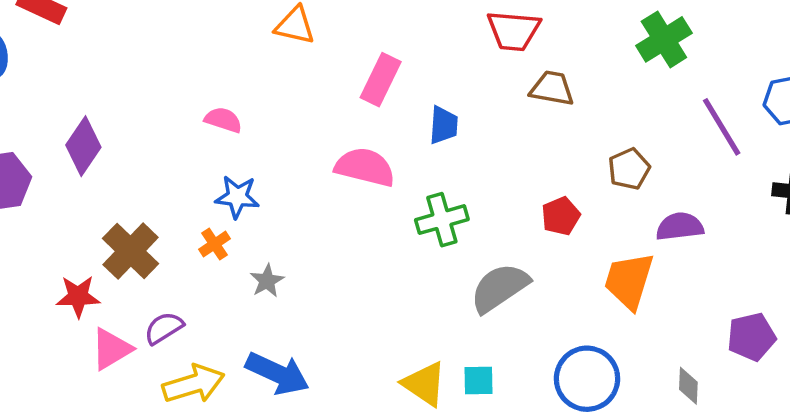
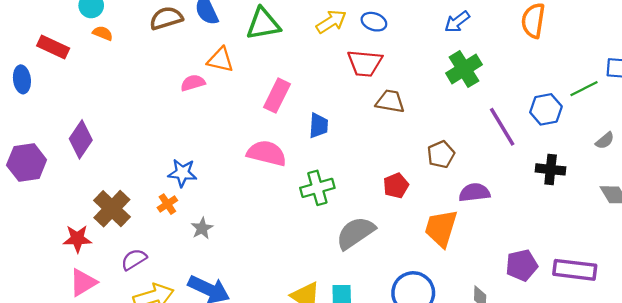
pink semicircle: (223, 120) -> (193, 83), moved, turned -35
pink triangle: (111, 349) -> (83, 283), moved

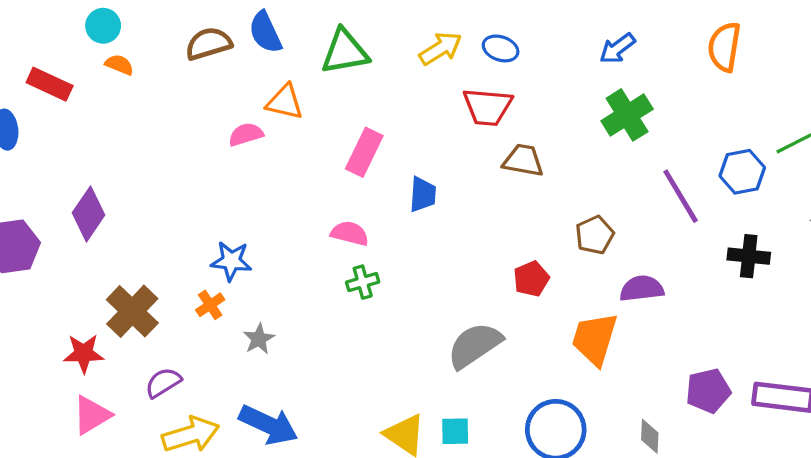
pink semicircle: (267, 153) -> (350, 233), size x0.7
green cross: (317, 188) -> (363, 282), moved, size x0.7

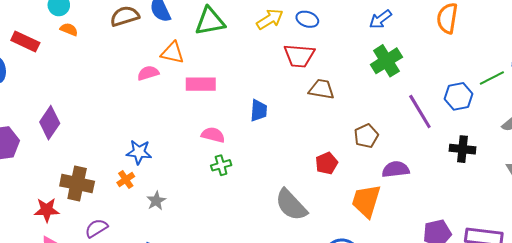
pink rectangle: (364, 152) -> (201, 84), moved, turned 64
brown cross: (132, 311) -> (77, 184), turned -32
gray semicircle: (475, 345) -> (291, 205), turned -99

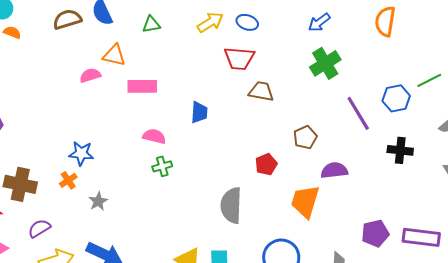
green triangle: (210, 21) -> (151, 24), size x0.6
gray semicircle: (291, 205) -> (231, 205), turned 45

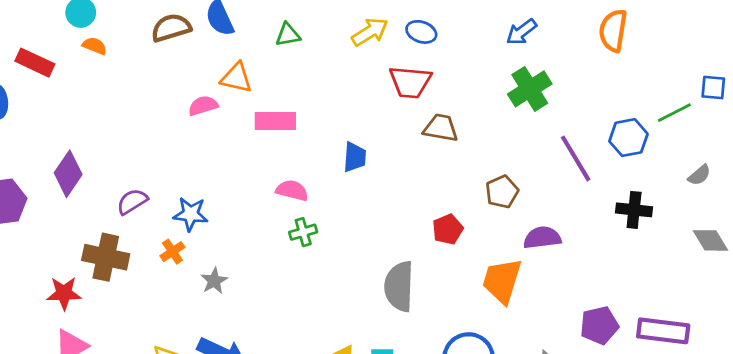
purple semicircle: (39, 228) -> (132, 202), moved

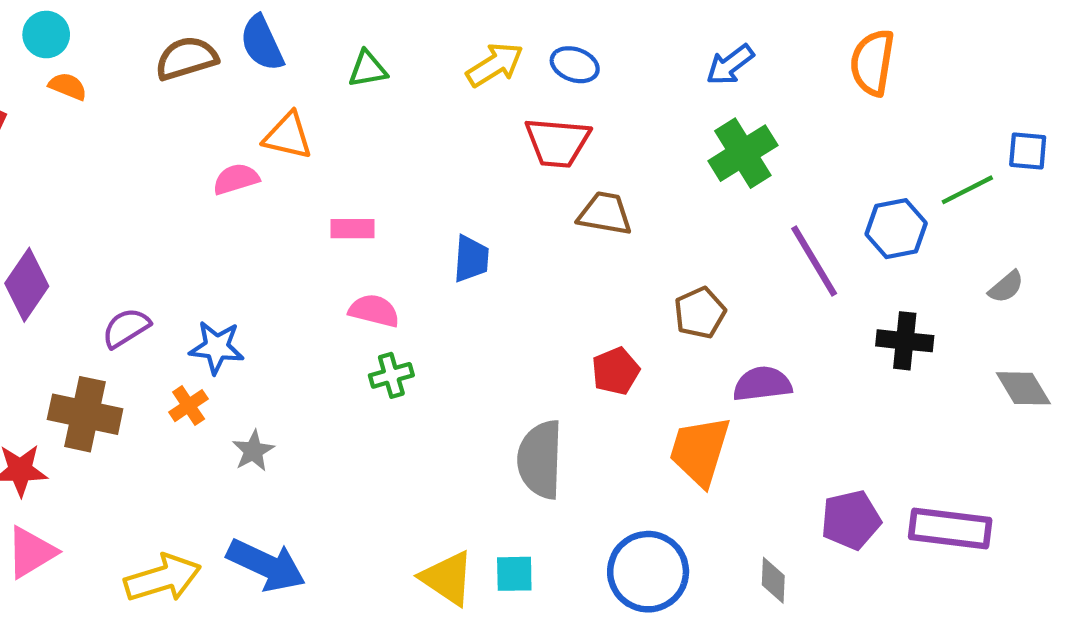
pink rectangle: (275, 121) -> (353, 229), moved, size x0.7

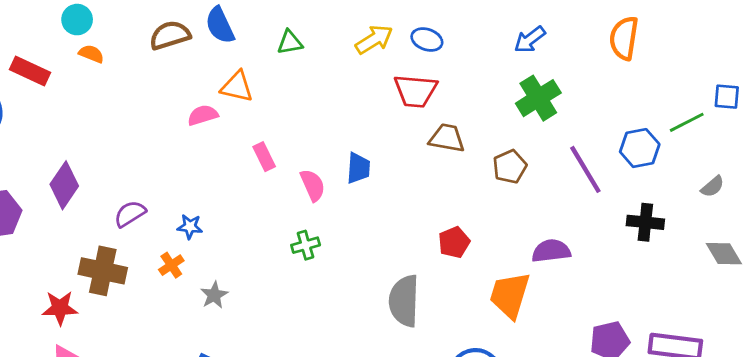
pink rectangle: (353, 229) -> (264, 157), moved, turned 64
pink semicircle: (374, 311) -> (313, 185), moved, turned 52
brown pentagon: (700, 313) -> (510, 167), moved
blue star: (217, 347) -> (190, 227), size x0.7

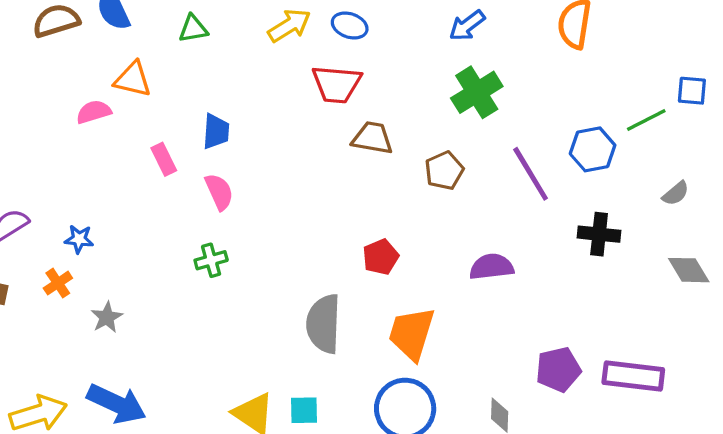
blue trapezoid: (358, 168) -> (216, 131), moved
orange trapezoid: (510, 295) -> (412, 334), moved

